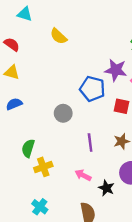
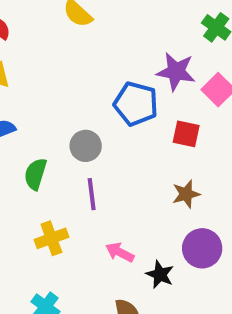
purple line: (90, 142) -> (92, 194), moved
green semicircle: (28, 148) -> (35, 174), moved

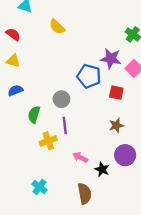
yellow cross: (51, 238) -> (48, 141), moved

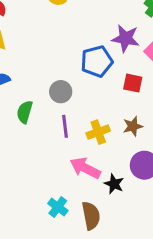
blue pentagon: (89, 76) -> (97, 61), turned -30
yellow cross: (48, 141) -> (98, 132), moved
pink arrow: (80, 157) -> (85, 168), size x1.5
cyan cross: (40, 187) -> (58, 207), moved

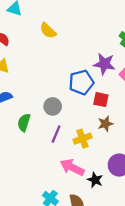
red square: (133, 83) -> (101, 100), moved
purple line: (65, 126) -> (56, 134), turned 30
brown star: (133, 126) -> (105, 124), moved

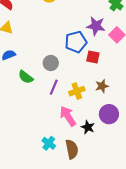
green semicircle: (24, 123) -> (26, 77), turned -70
brown star: (105, 124) -> (102, 86), moved
pink arrow: (72, 167) -> (68, 116), turned 30

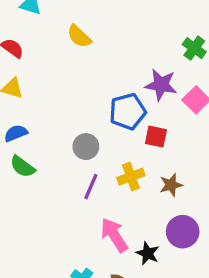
green semicircle: (26, 77) -> (22, 167), moved
yellow cross: (77, 91) -> (131, 177), moved

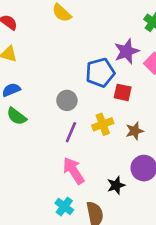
purple star: (161, 85) -> (127, 51), turned -30
pink arrow: (114, 235) -> (74, 171), moved
black star: (148, 253) -> (116, 185), turned 30

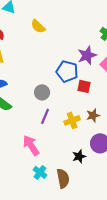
blue pentagon: (100, 73) -> (67, 71), turned 30
yellow cross: (103, 124) -> (72, 120), moved
pink arrow: (74, 171) -> (31, 145), moved

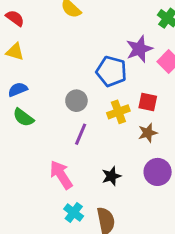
red square: (84, 86) -> (148, 102), moved
yellow cross: (72, 120) -> (118, 112), moved
black star: (79, 156) -> (111, 176), moved

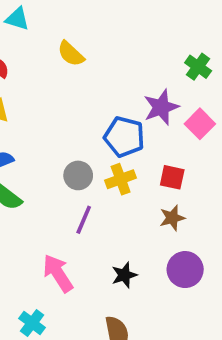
yellow cross: (118, 112) -> (121, 179), moved
cyan cross: (74, 213) -> (32, 323), moved

